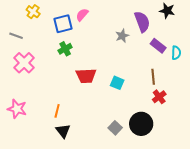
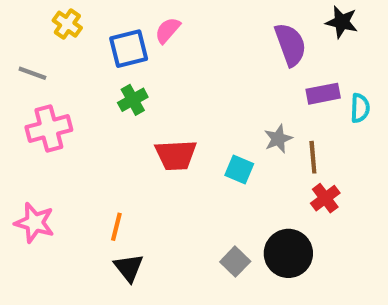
gray star: (122, 36) -> (278, 139), moved
purple rectangle: (158, 46) -> (323, 94), turned -49
pink cross: (24, 63) -> (49, 129), turned 30

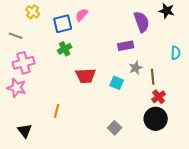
purple rectangle: (323, 94) -> (126, 46), moved
pink star: (35, 223) -> (17, 88), moved
black circle: (288, 253) -> (156, 119), moved
black triangle: (129, 268) -> (25, 131), moved

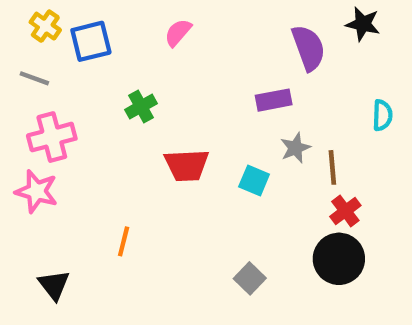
yellow cross: (33, 12) -> (45, 26), moved
blue square: (63, 24) -> (91, 41), moved

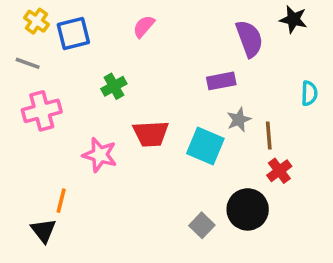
cyan square: (254, 181) -> (205, 146), size x1.5
pink star: (37, 191) -> (100, 155), moved
orange line: (124, 241) -> (61, 201), moved
black circle: (339, 259) -> (248, 209), moved

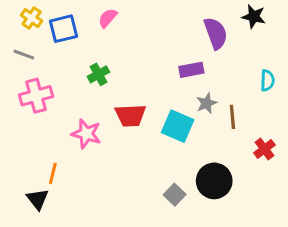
pink semicircle: (144, 26) -> (108, 18), moved
red cross: (279, 171) -> (264, 149), moved

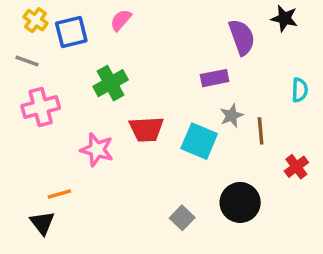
green cross: (98, 74) -> (111, 83), size x1.4
orange line: (53, 173) -> (59, 194), turned 60
gray square: (175, 195) -> (182, 218), moved

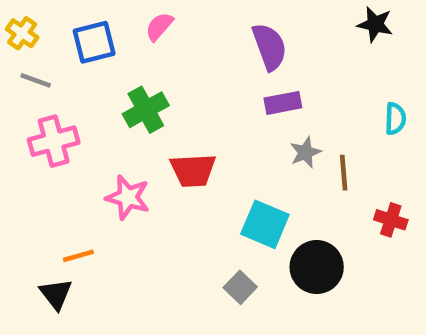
yellow cross: (36, 20) -> (22, 33), moved
purple semicircle: (242, 37) -> (269, 47), moved
cyan square: (199, 141) -> (265, 224), moved
red cross: (296, 167) -> (391, 220), turned -35

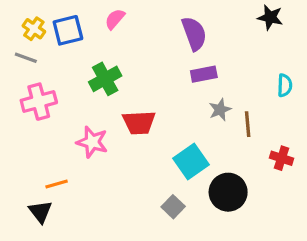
yellow cross: (22, 33) -> (34, 29), moved
cyan square: (265, 224) -> (191, 161), turned 32

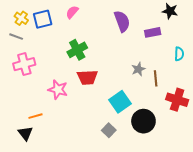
purple rectangle: (204, 74) -> (153, 32), moved
green cross: (105, 79) -> (77, 50), moved
red cross: (282, 158) -> (177, 100), size x1.5

